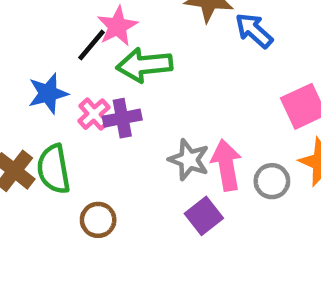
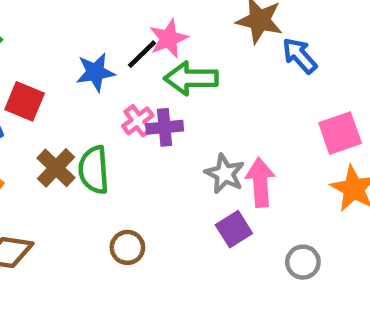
blue star: (48, 93) -> (95, 72), moved
gray circle: (272, 181) -> (303, 262), moved
brown circle: (98, 220) -> (127, 247), moved

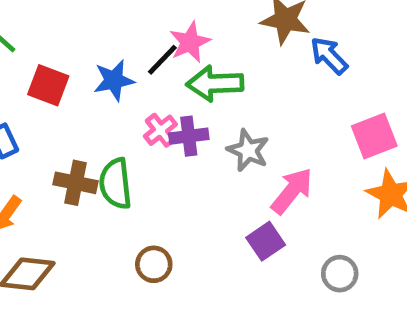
red square: (25, 101) -> (48, 85), moved
brown cross: (56, 168) -> (76, 183), turned -30
gray star: (225, 174) -> (248, 150), moved
pink arrow: (260, 182) -> (292, 191), turned 45

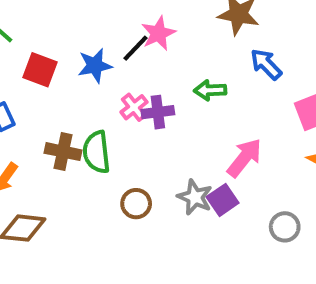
blue arrow: (329, 56) -> (266, 64), moved
green arrow: (215, 83) -> (210, 90), moved, size x0.7
gray star: (248, 150) -> (195, 197), moved
brown circle: (154, 264) -> (136, 204), moved

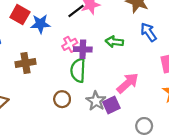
blue star: (95, 66) -> (40, 24), moved
brown cross: (63, 152) -> (25, 63), turned -30
green semicircle: (97, 152) -> (78, 70), moved

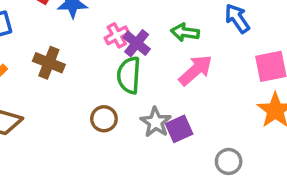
purple cross: (83, 49) -> (137, 43), turned 36
brown cross: (25, 63) -> (49, 63), turned 30
pink arrow: (128, 83) -> (196, 70), moved

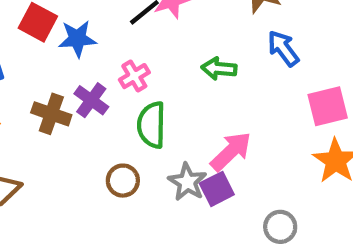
purple cross: (137, 43) -> (91, 100), moved
pink arrow: (196, 70) -> (231, 151), moved

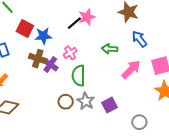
brown cross: (51, 114) -> (38, 59), moved
pink arrow: (231, 151) -> (131, 69), moved
gray star: (187, 182) -> (86, 101), moved

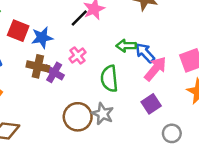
blue arrow: (139, 39) -> (145, 53), moved
green semicircle: (79, 76) -> (109, 79), moved
brown circle: (66, 102) -> (78, 117), size x1.5
purple square: (110, 105) -> (151, 104), moved

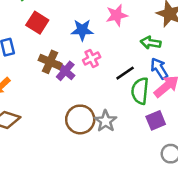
black line: (79, 18) -> (125, 73), moved
blue star: (42, 38) -> (82, 30), moved
green arrow: (126, 46) -> (151, 43), moved
green semicircle: (109, 79) -> (140, 91), moved

